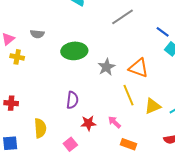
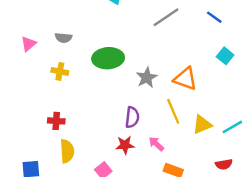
blue line: (163, 32) -> (214, 17), moved
yellow cross: (17, 57) -> (60, 71), moved
purple semicircle: (72, 100) -> (132, 117), moved
red cross: (11, 103) -> (56, 121), moved

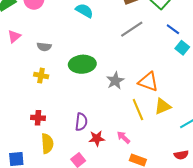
pink triangle: (28, 44) -> (14, 36), moved
cyan square: (225, 56) -> (182, 48), moved
purple semicircle: (132, 117) -> (81, 122), moved
yellow triangle: (202, 125) -> (163, 106), moved

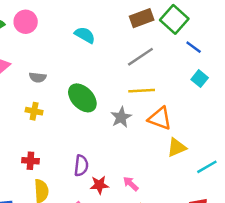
blue line: (173, 29) -> (194, 47), moved
green ellipse: (82, 64) -> (82, 98), turned 50
yellow line: (138, 110) -> (142, 91), moved, turned -70

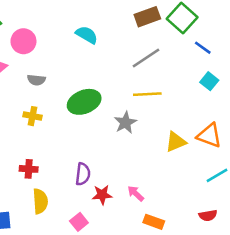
pink circle: (26, 22) -> (23, 41), moved
green ellipse: (82, 98) -> (84, 102), turned -68
orange triangle: (160, 118) -> (209, 135), moved
yellow triangle: (177, 147) -> (176, 142), moved

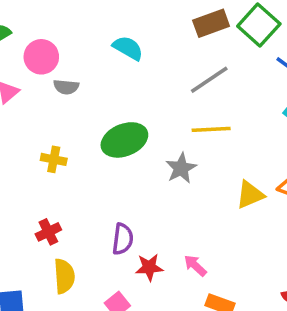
gray semicircle: (36, 80) -> (66, 87), moved
red cross: (29, 169) -> (48, 232), turned -30

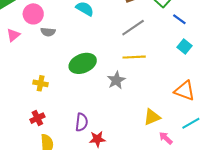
yellow cross: (54, 159) -> (41, 83), moved
yellow triangle: (250, 195) -> (152, 117), moved
pink arrow: (195, 266) -> (166, 138), moved

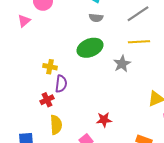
gray semicircle: (48, 32) -> (96, 18), moved
purple semicircle: (82, 122) -> (61, 84), moved

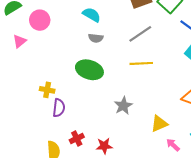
green ellipse: (90, 48) -> (89, 70), turned 40
gray star: (122, 64) -> (123, 106), moved
red cross: (47, 100) -> (77, 138), moved

